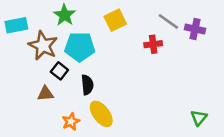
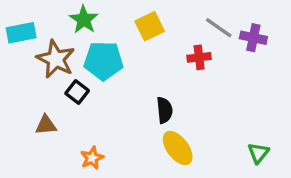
black semicircle: (87, 85) -> (164, 110), moved
brown triangle: (45, 94) -> (46, 125), moved
yellow ellipse: (101, 114) -> (178, 148), moved

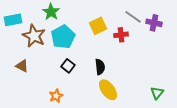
yellow square: (150, 26) -> (98, 26), moved
cyan pentagon: (103, 61) -> (63, 37), turned -30
black square: (77, 92) -> (68, 66), moved
brown triangle: (46, 125) -> (22, 66), moved, turned 32

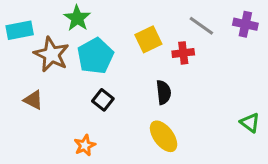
purple cross: (154, 23) -> (245, 24), moved
black semicircle: (100, 67) -> (164, 92), moved
green triangle: (157, 93) -> (250, 123), moved, turned -32

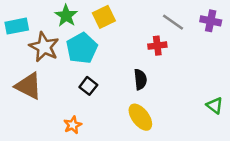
yellow square: (148, 39) -> (104, 17), moved
brown triangle: (33, 100) -> (28, 86), size x1.6

